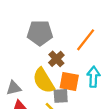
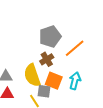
gray pentagon: (40, 33) -> (50, 37), moved, turned -30

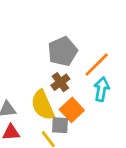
orange square: (54, 81) -> (72, 110), turned 30
cyan arrow: (75, 81) -> (102, 89), moved

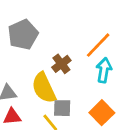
gray pentagon: (63, 51) -> (23, 34), moved
orange square: (72, 110) -> (102, 113), moved

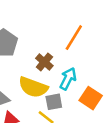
cyan arrow: (104, 70) -> (68, 79), moved, turned 30
yellow semicircle: (44, 88) -> (33, 87), turned -32

